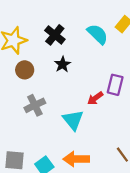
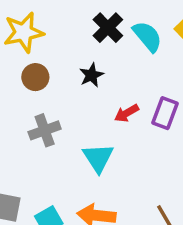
black cross: (55, 35) -> (108, 28), moved
red arrow: (95, 98) -> (127, 113), moved

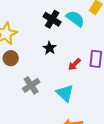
brown circle: (35, 77) -> (11, 58), moved

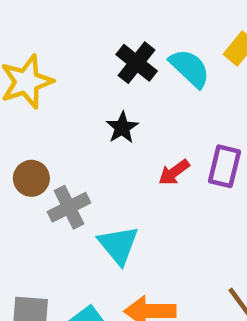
brown circle: (11, 58) -> (31, 178), moved
cyan triangle: (65, 93) -> (118, 245), moved

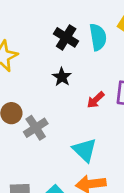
cyan semicircle: (190, 68) -> (98, 37), turned 44
cyan triangle: (118, 245) -> (85, 150), moved

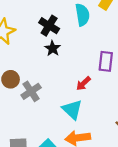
black cross: (66, 37) -> (49, 26), moved
red arrow: (96, 100) -> (83, 83), moved

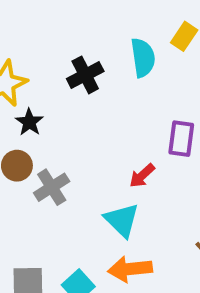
black cross: (49, 26) -> (85, 75), turned 30
black star: (53, 48) -> (29, 122), moved

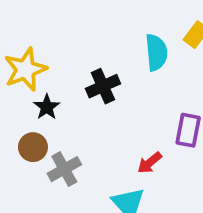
black cross: (85, 75) -> (103, 86), moved

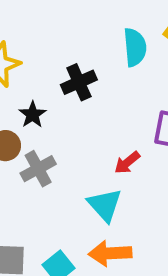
black star: (47, 107) -> (32, 115), moved

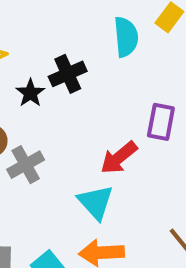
black star: (32, 115) -> (30, 93), moved
red arrow: (127, 163) -> (119, 158), size x1.4

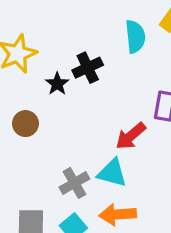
gray cross: (26, 165) -> (74, 183), moved
cyan triangle: (96, 202) -> (112, 173), turned -32

